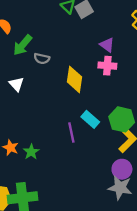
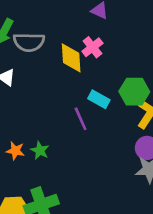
gray semicircle: (42, 59) -> (29, 42), size x1.6
pink cross: (107, 66) -> (92, 47), moved, turned -30

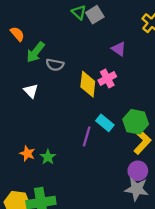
gray semicircle: (29, 42) -> (55, 65), size x0.7
purple line: (81, 119) -> (87, 137), turned 30

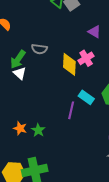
green arrow: (36, 52) -> (18, 59), moved

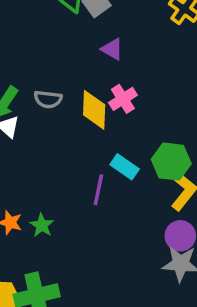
purple triangle: (94, 32) -> (112, 49), moved
gray semicircle: (39, 49) -> (48, 99), moved

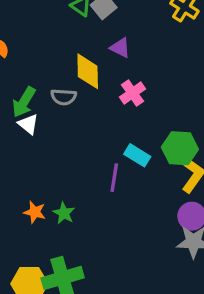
yellow diamond: (94, 110) -> (88, 71), moved

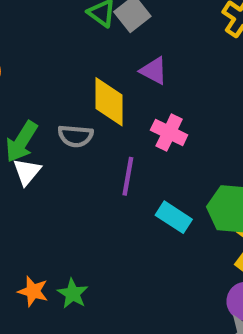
pink cross: (132, 93) -> (169, 132), turned -30
white triangle: (28, 124) -> (27, 172), turned 30
purple line: (114, 178) -> (128, 176), moved

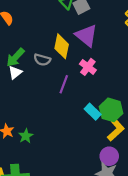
purple triangle: (154, 71) -> (86, 36), size x1.6
cyan rectangle: (174, 217) -> (93, 112), moved

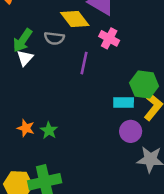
yellow diamond: (62, 46) -> (75, 19), turned -40
cyan rectangle: (93, 112) -> (124, 103), moved, turned -35
purple circle: (109, 156) -> (131, 131), moved

